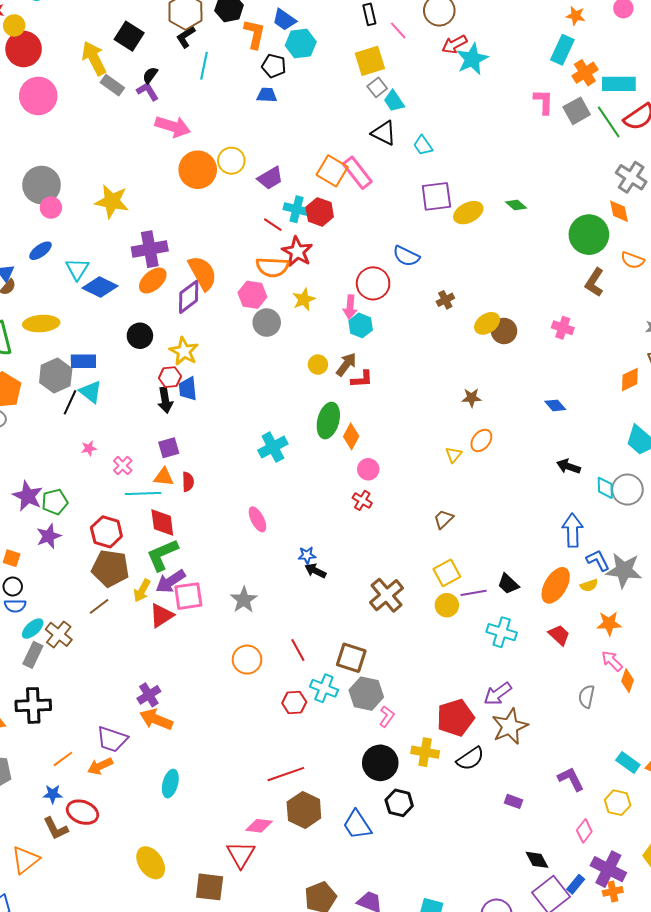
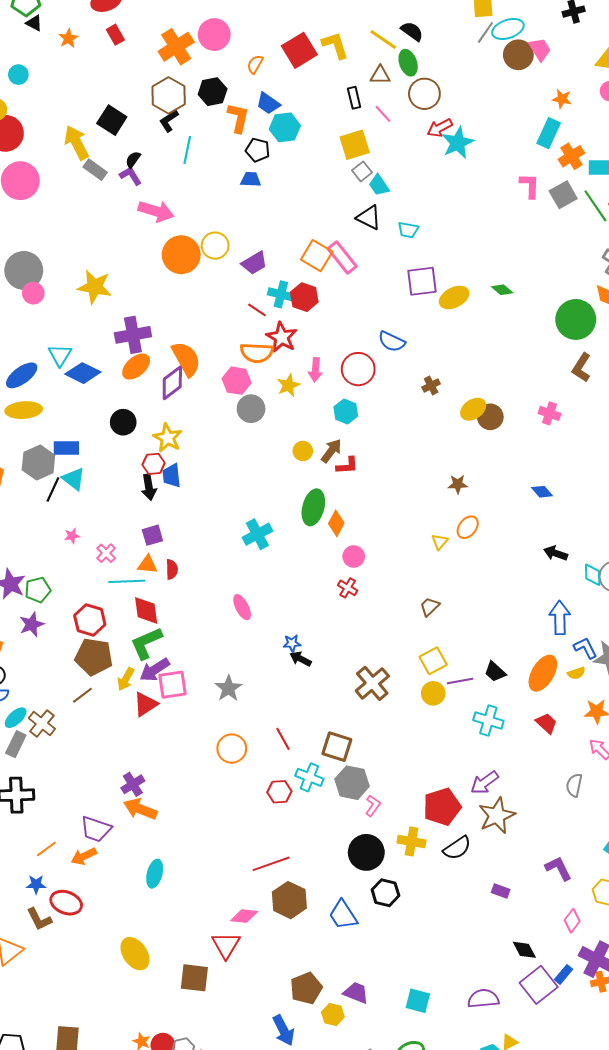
cyan trapezoid: (423, 145) -> (408, 230), turned -45
blue ellipse: (40, 251) -> (22, 375), moved, size x1.4
pink arrow: (350, 307) -> (315, 370), moved

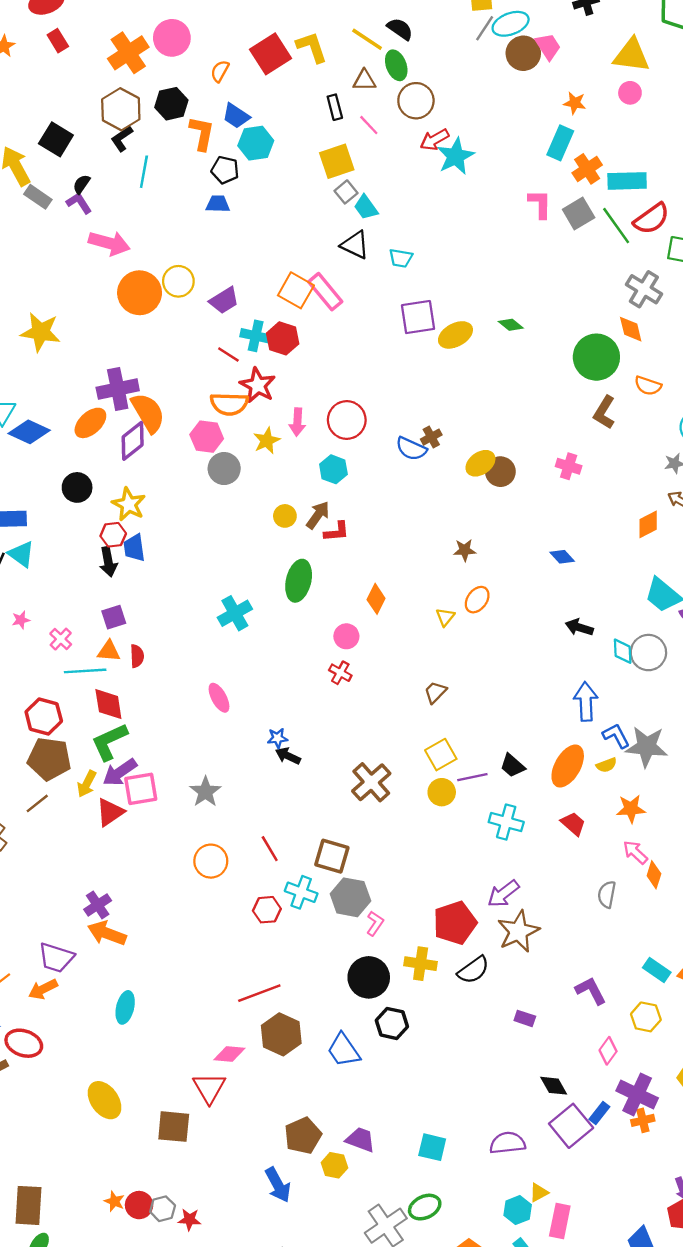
purple cross: (133, 335) -> (118, 389), moved
blue semicircle: (392, 342) -> (411, 449), moved
orange diamond: (336, 523) -> (376, 599), moved

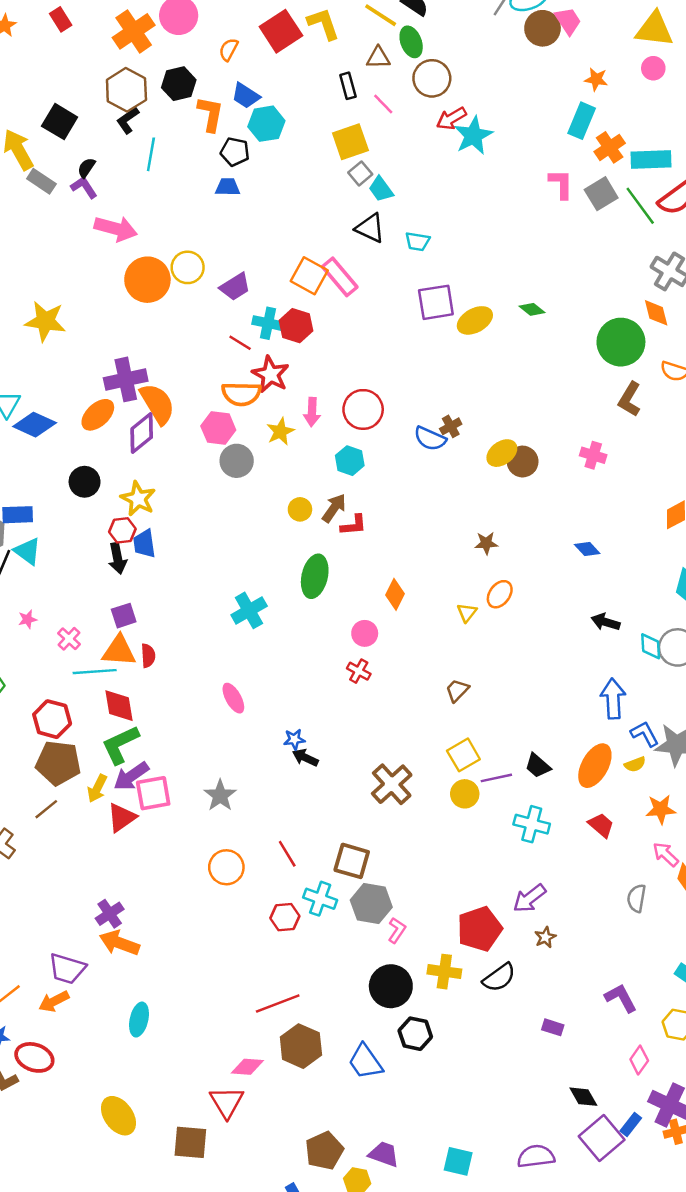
orange triangle: (109, 651) -> (119, 651), size x1.4
brown star: (518, 931) -> (545, 937), size x0.5

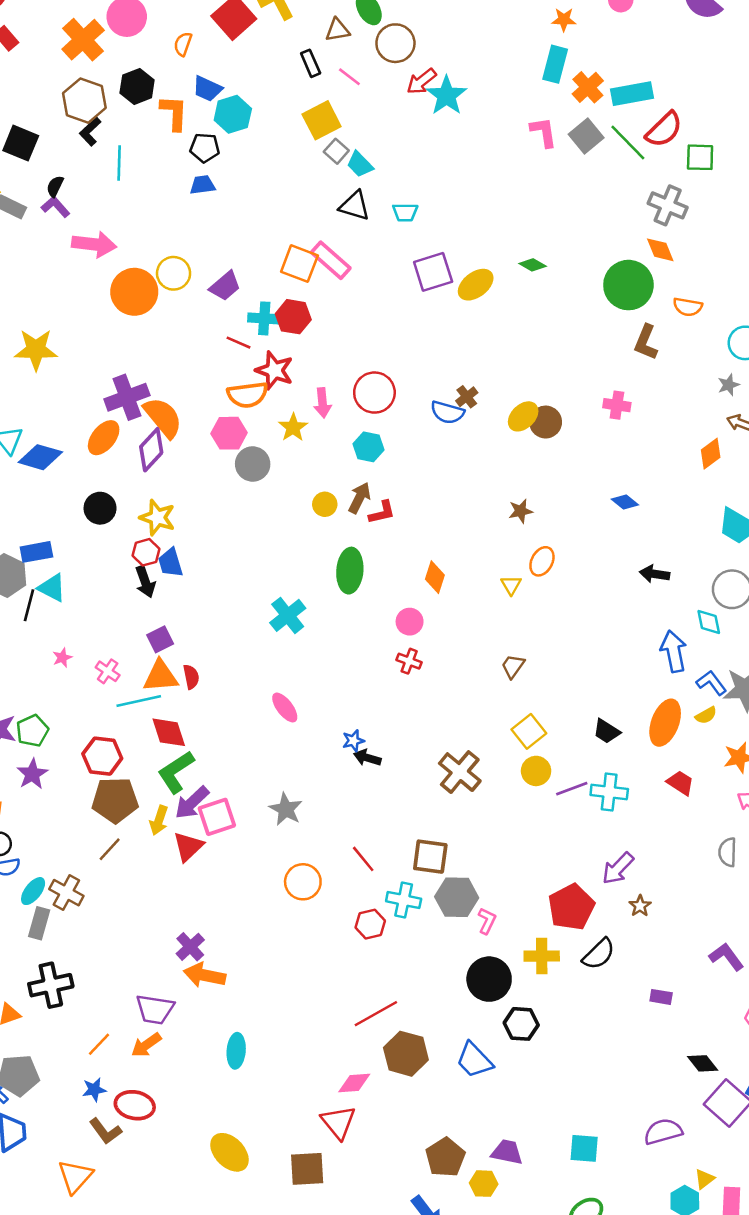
cyan diamond: (651, 646) -> (709, 622), moved
purple line: (496, 778) -> (572, 789), moved

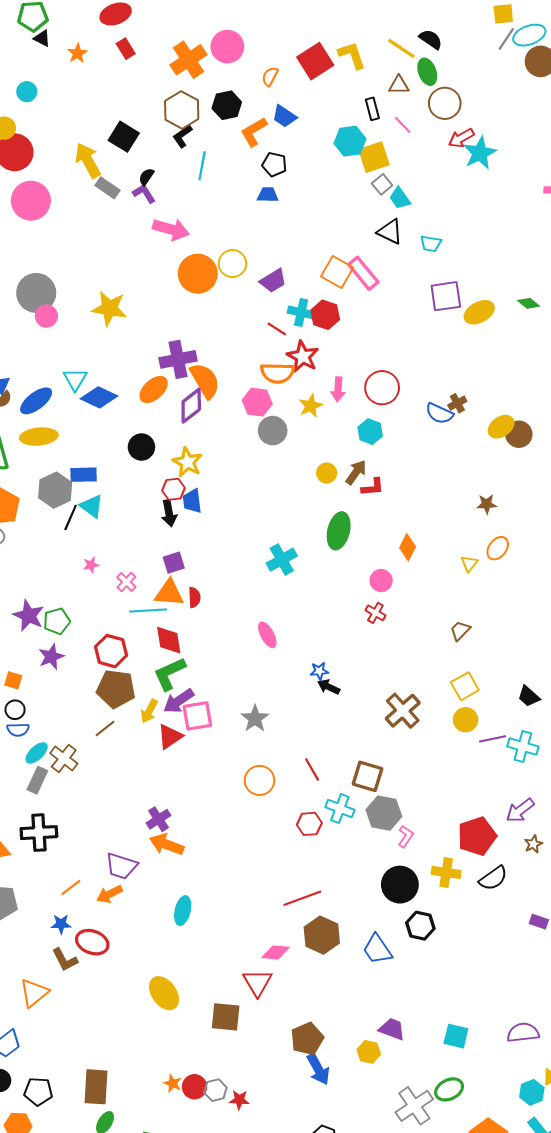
orange L-shape: (174, 113) -> (254, 132), turned -132
cyan hexagon: (233, 114) -> (350, 141), moved
brown pentagon: (445, 1157) -> (307, 1039), moved

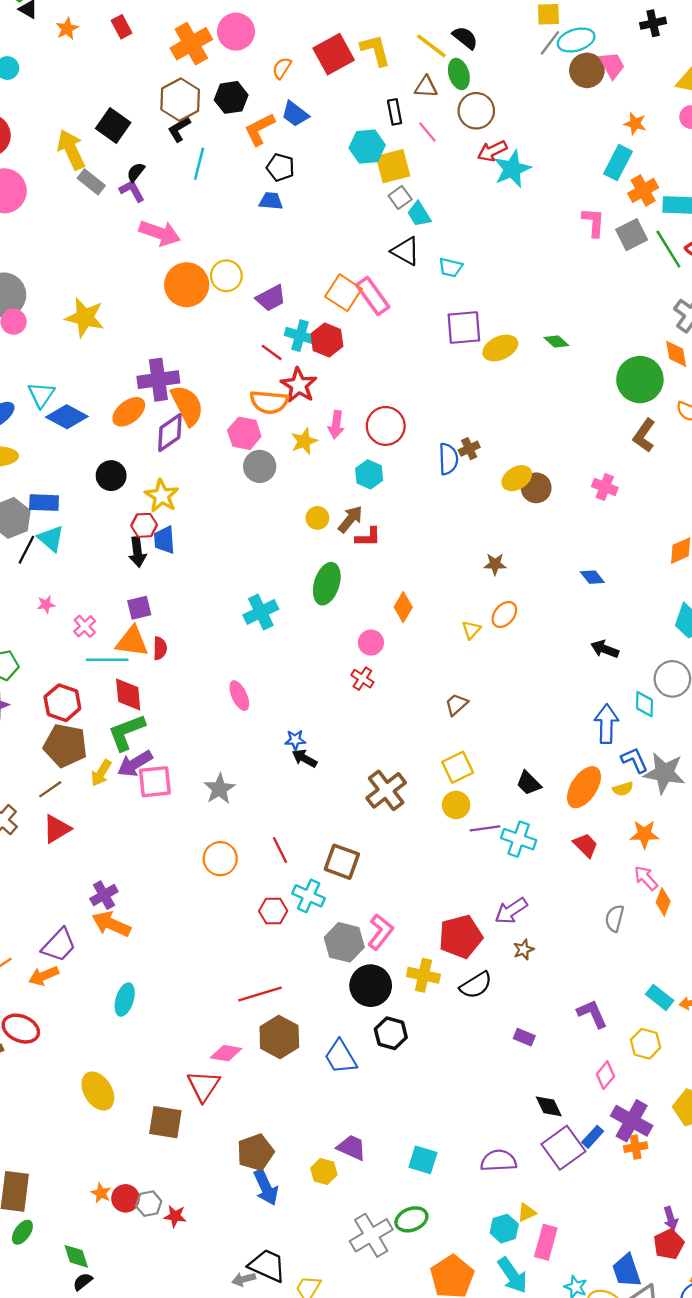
blue semicircle: (439, 413) -> (448, 459), turned -120
red triangle: (170, 737) -> (57, 829), moved
gray hexagon: (384, 813) -> (344, 942), moved
pink L-shape: (406, 836) -> (380, 932), size x1.4
purple trapezoid: (121, 866) -> (59, 945), turned -68

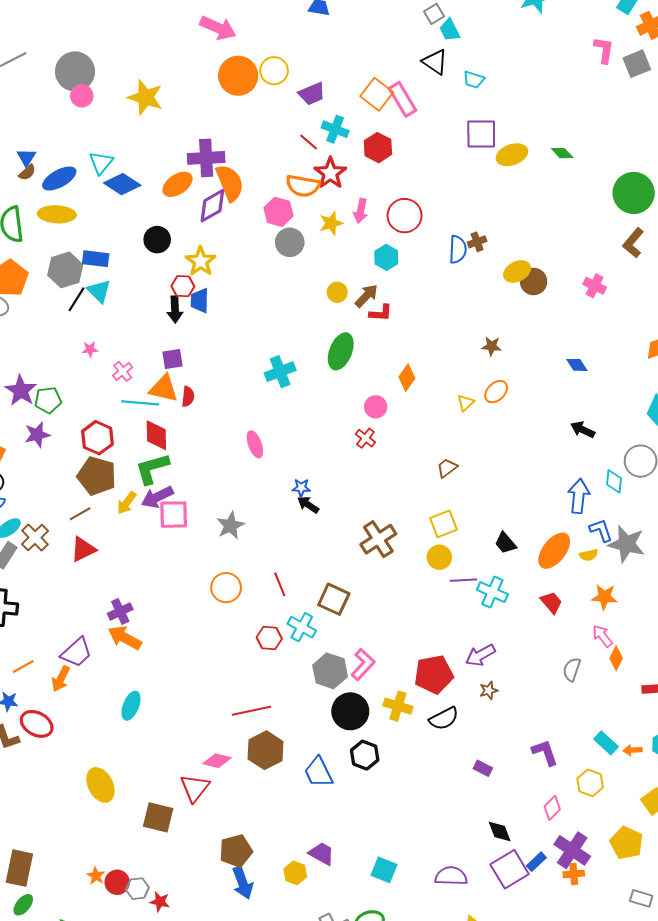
red hexagon: (327, 340) -> (378, 148), moved
orange arrow: (44, 976) -> (61, 679), turned -45

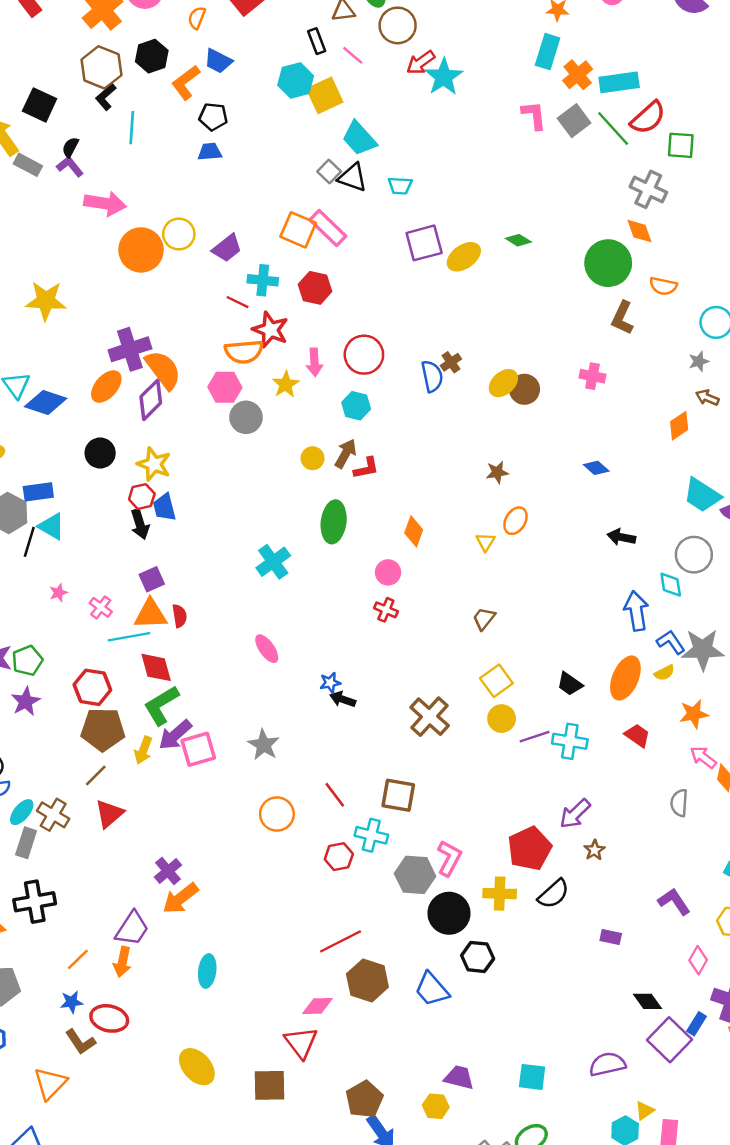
gray square: (434, 14) -> (329, 172), moved
cyan trapezoid: (450, 30) -> (359, 138), size x1.4
orange arrow: (125, 638) -> (180, 898), turned -52

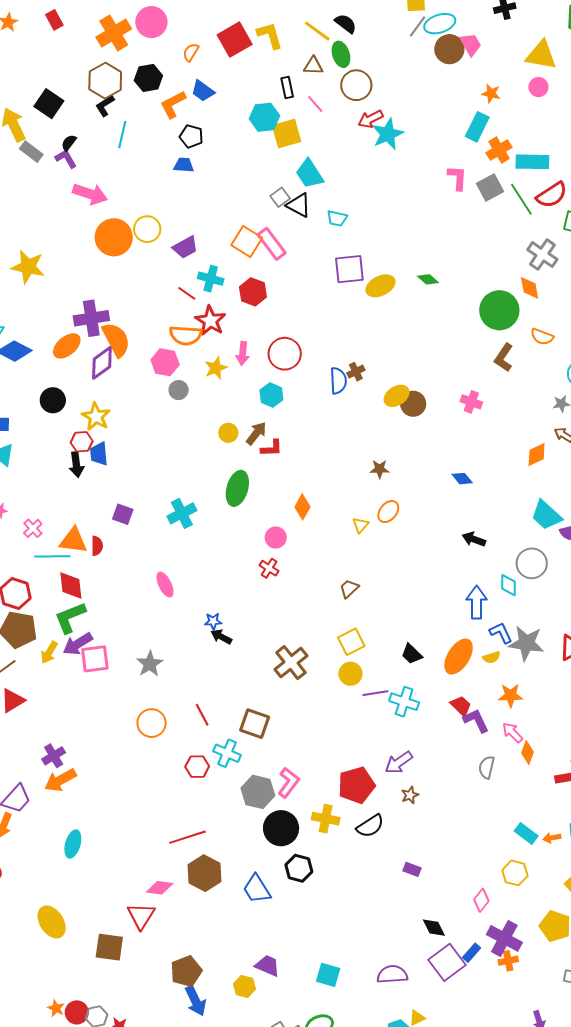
gray circle: (246, 417) -> (179, 390), size x0.7
purple square: (152, 579) -> (123, 514), moved, turned 35
purple L-shape: (674, 902) -> (476, 721), moved

